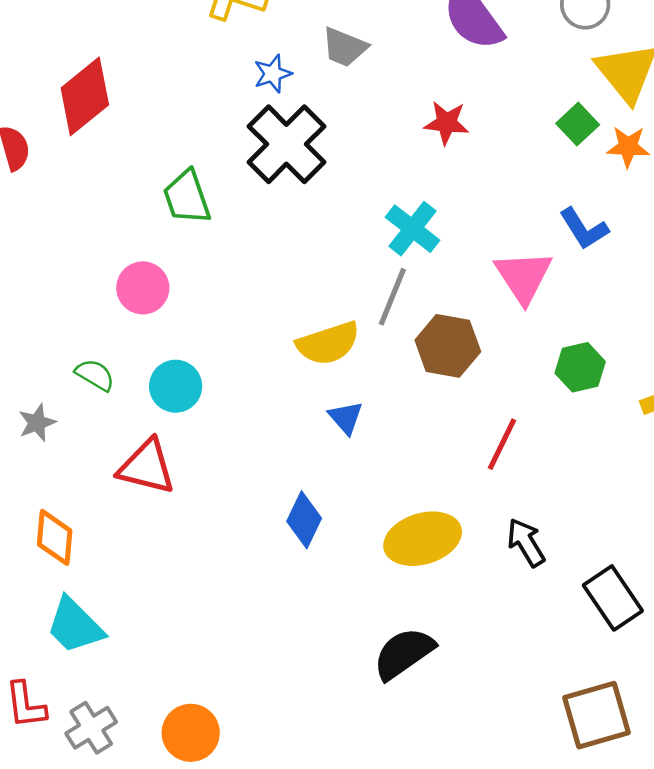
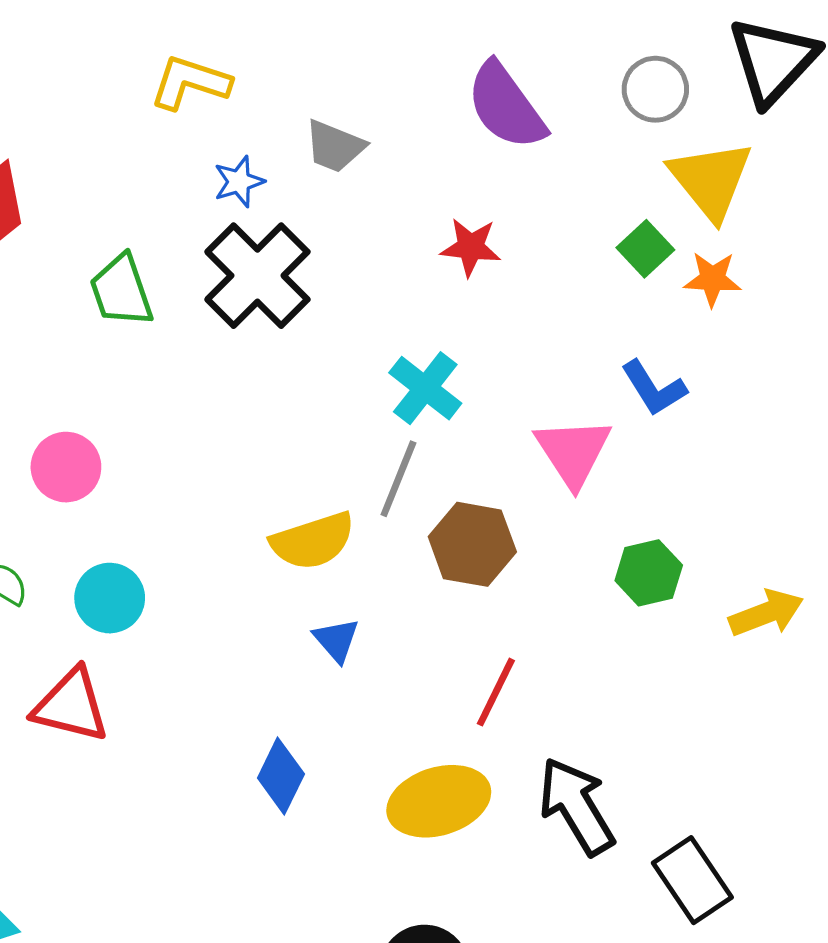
green trapezoid: (187, 197) -> (121, 291), moved
red line: (502, 444) -> (496, 692), moved
black arrow: (526, 542) -> (576, 806), size x1.5

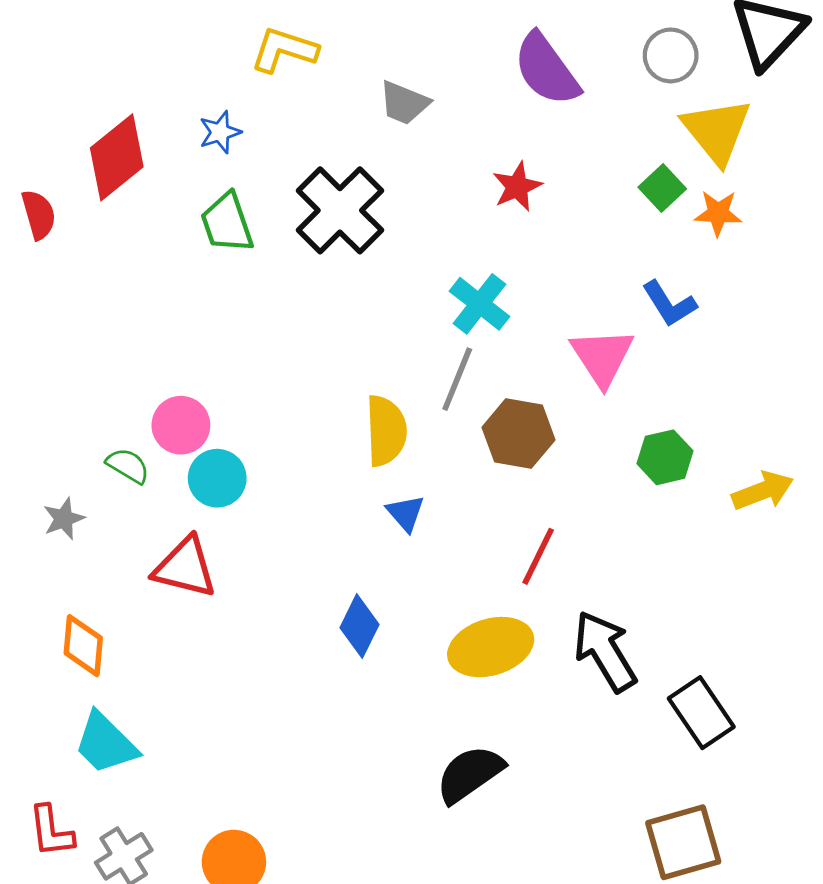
blue star: (239, 182) -> (220, 132), moved
red star: (471, 247) -> (517, 187), turned -30
pink circle: (66, 467) -> (181, 425), moved
yellow semicircle: (313, 541) -> (386, 431), turned -74

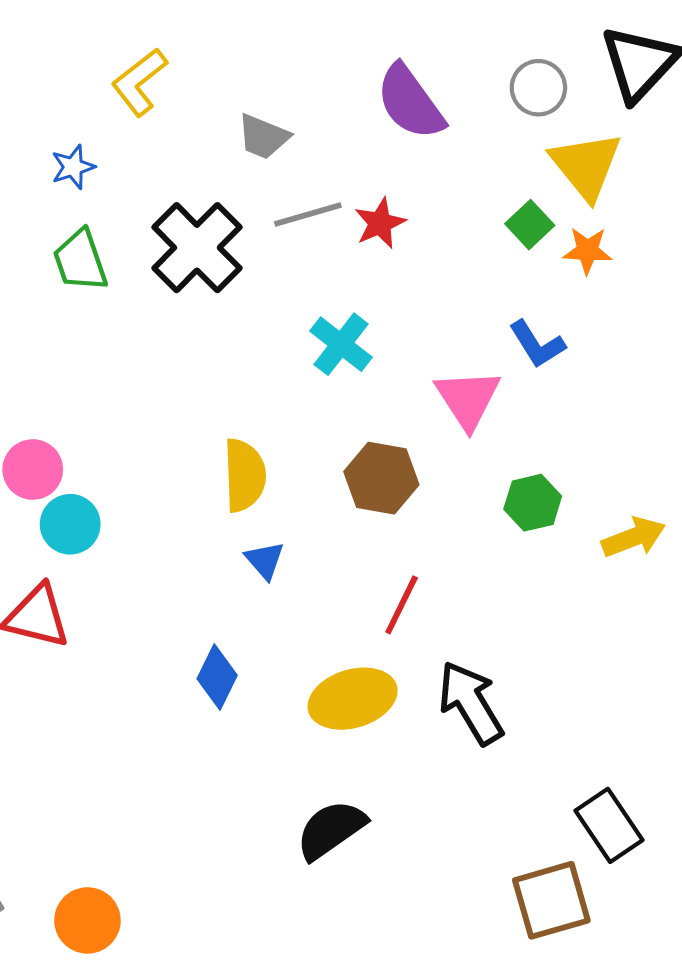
yellow L-shape: (284, 50) -> (139, 82), turned -56
gray line: (457, 379) -> (308, 215), moved, turned 52
black rectangle: (701, 713) -> (609, 825), moved

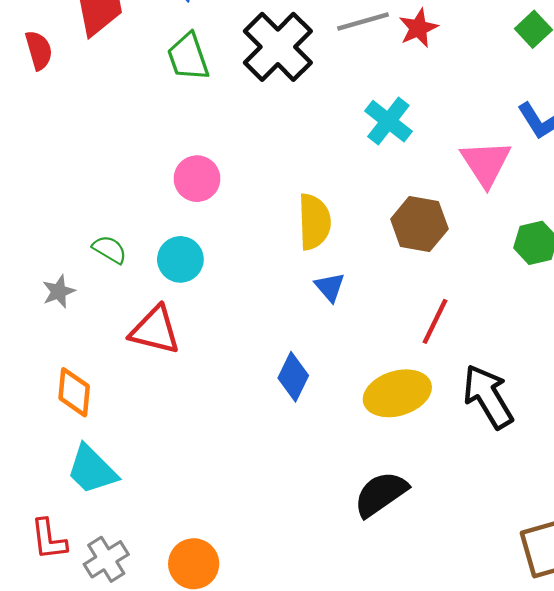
pink circle: (33, 470) -> (197, 179), moved

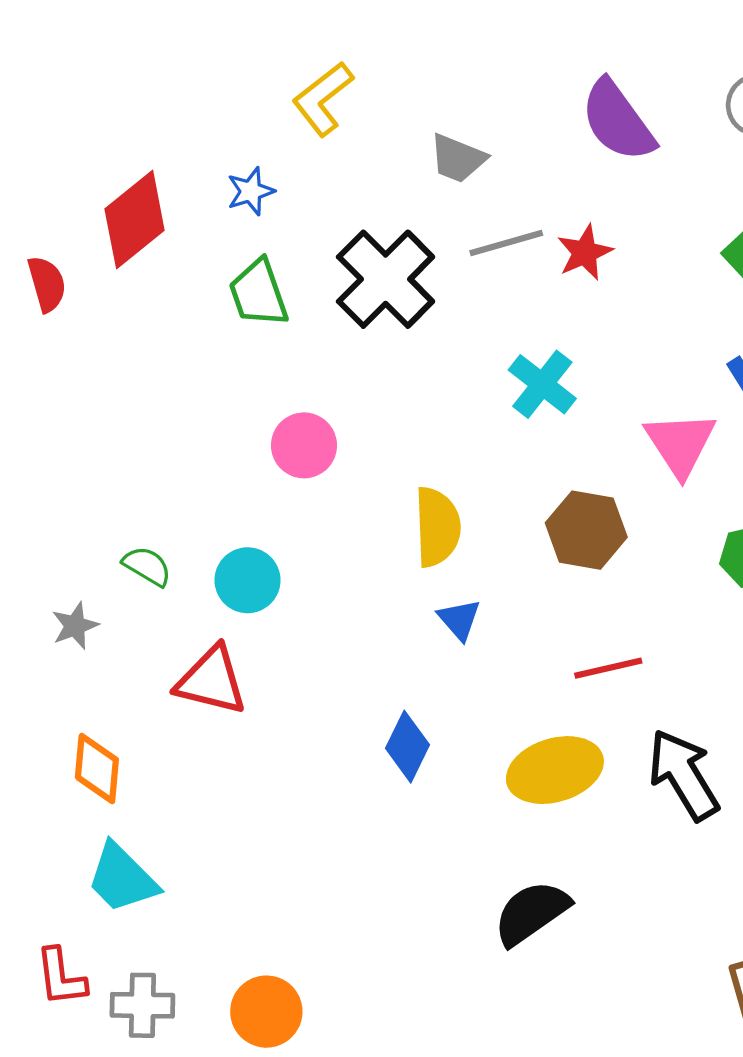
pink circle: (197, 179) -> (304, 445), moved
red line: (435, 321) -> (608, 668), turned 51
gray cross: (106, 559) -> (142, 1005), turned 33

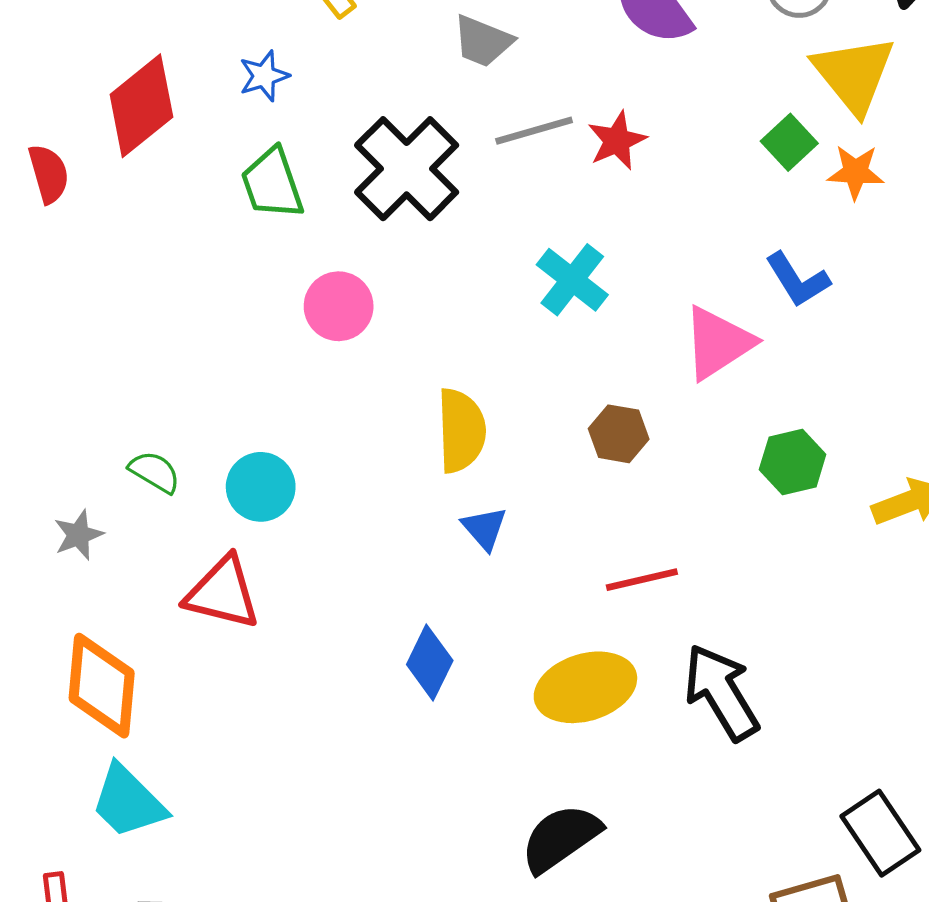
pink triangle: (680, 444) -> (718, 343), turned 30
pink circle: (304, 445) -> (339, 306), moved
brown hexagon: (586, 530) -> (619, 434), size x0.7
orange diamond: (97, 768) -> (102, 686), size x1.4

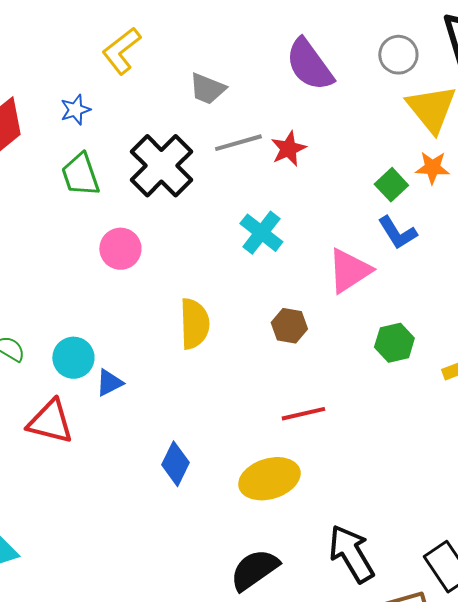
green square: (789, 142) -> (391, 185), moved
blue triangle: (484, 528) -> (109, 383), moved, turned 44
black arrow: (721, 692) -> (351, 554), moved

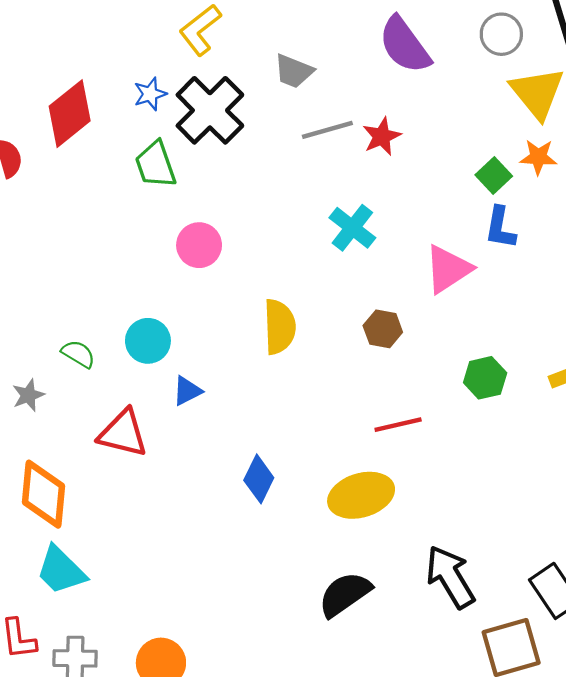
black cross: (161, 166) -> (210, 110), moved
blue L-shape: (397, 233) -> (500, 228), turned 42
green hexagon: (394, 343) -> (485, 378), moved
cyan circle: (73, 358) -> (148, 341), moved

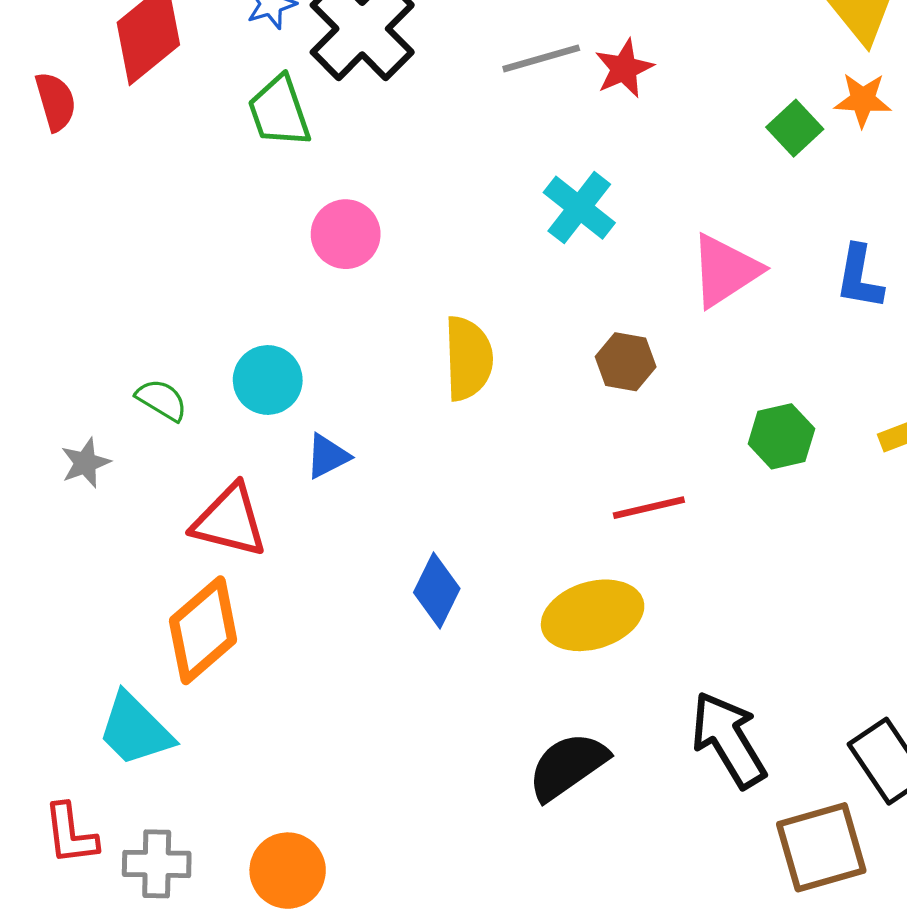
blue L-shape: (500, 228) -> (859, 277), moved
orange diamond: (44, 494) -> (203, 630), moved, turned 44

